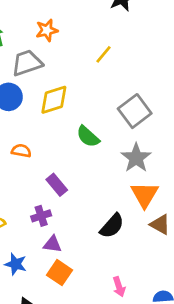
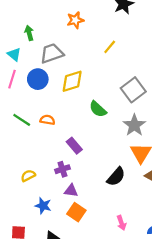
orange star: (47, 30) -> (75, 20), moved

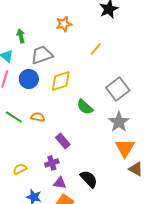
black semicircle: (116, 177) -> (89, 179), moved, turned -84

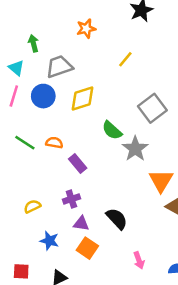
gray star: (119, 122) -> (135, 149), moved
purple rectangle: (63, 141) -> (78, 163), moved

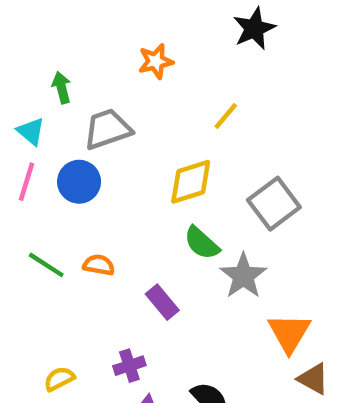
yellow diamond: (82, 98) -> (191, 182), moved
purple rectangle: (78, 163) -> (162, 302), moved

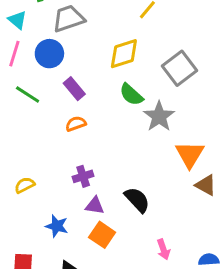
green line: (46, 265) -> (28, 95), moved
orange semicircle: (99, 265) -> (76, 124), moved, turned -30
purple rectangle: (162, 302) -> (74, 89), moved
yellow semicircle: (59, 379) -> (25, 185), moved

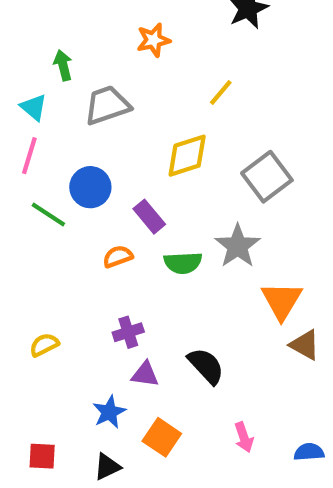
blue circle: (49, 54) -> (90, 187), moved
purple rectangle: (74, 89) -> (149, 217), moved
green semicircle: (131, 95) -> (183, 263), moved, turned -45
blue star: (57, 226) -> (109, 412), moved, turned 30
orange square: (102, 235) -> (162, 437), moved

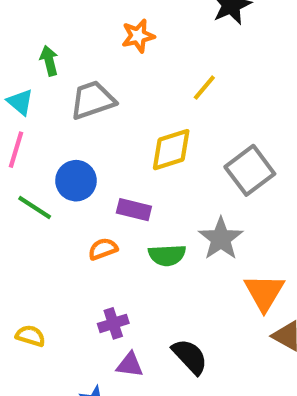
purple rectangle: (149, 217) -> (134, 210), turned -36
yellow semicircle: (44, 345) -> (30, 336), turned 44

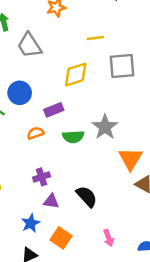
yellow line: (204, 88) -> (95, 38), turned 42
gray trapezoid: (93, 100) -> (29, 45), turned -104
gray square: (250, 170) -> (122, 66), moved, turned 32
purple rectangle: (134, 210) -> (54, 110), turned -36

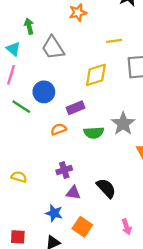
blue star: (31, 223) -> (54, 213), turned -30

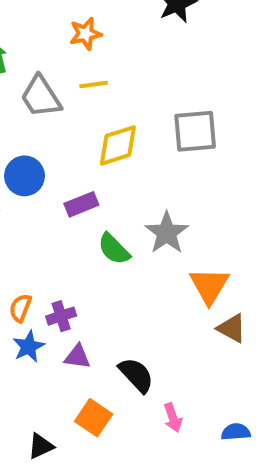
yellow line: (114, 41) -> (94, 84), moved
orange semicircle: (59, 129) -> (20, 308), moved, turned -49
green semicircle: (94, 133) -> (114, 249), turned 48
black semicircle: (106, 188) -> (136, 375), moved
blue star: (54, 213) -> (29, 347), moved, turned 30

